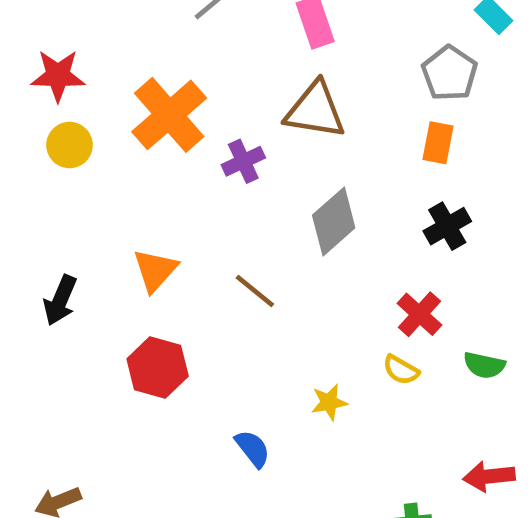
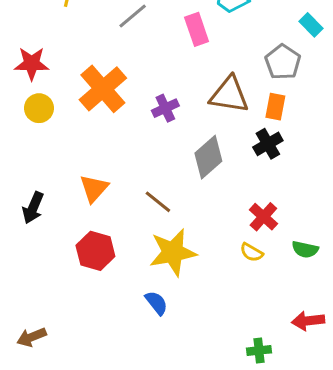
brown triangle: (315, 110) -> (229, 95), moved
purple cross: (243, 161) -> (165, 108), moved
black cross: (447, 226) -> (268, 144), moved
yellow star: (329, 402) -> (173, 252), moved, size x2.0

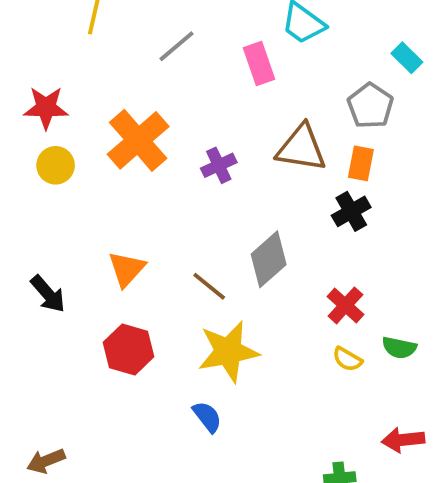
gray diamond: (208, 157) -> (269, 259), moved
black arrow: (33, 208) -> (48, 294), turned -64
yellow semicircle: (252, 252) -> (347, 359), moved

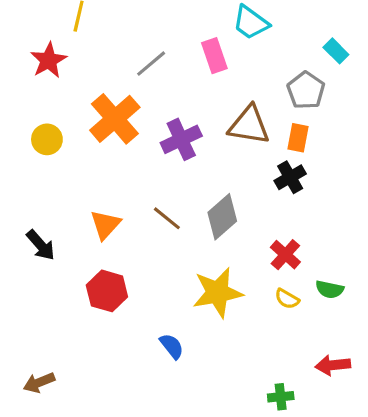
gray line: (177, 46) -> (151, 64), moved
red star: (46, 108) -> (49, 60), moved, turned -30
purple cross: (219, 165) -> (181, 139), size x1.4
brown line: (209, 286) -> (167, 218), moved
yellow star: (228, 351) -> (217, 293), moved

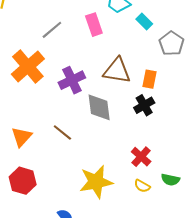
cyan rectangle: (336, 51) -> (144, 21), moved
gray pentagon: (306, 90) -> (171, 43), moved
gray diamond: (222, 217) -> (99, 107), moved, turned -56

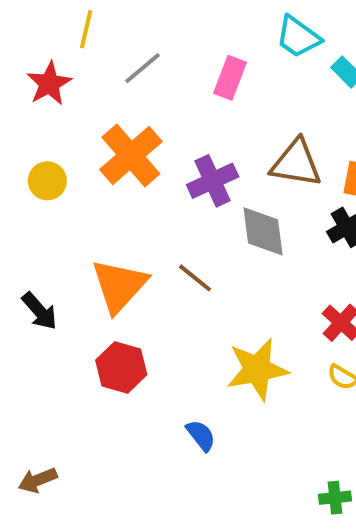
pink rectangle: (94, 25) -> (230, 78), moved, turned 40
gray line: (52, 30) -> (143, 68), moved
orange triangle: (22, 137) -> (119, 286), size x1.5

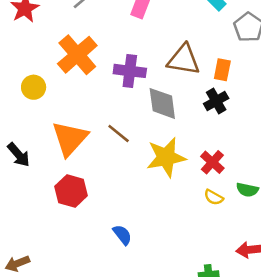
yellow circle: (47, 181) -> (34, 87), moved
purple cross: (213, 181) -> (130, 71), turned 32
yellow star: (257, 369) -> (166, 157), moved

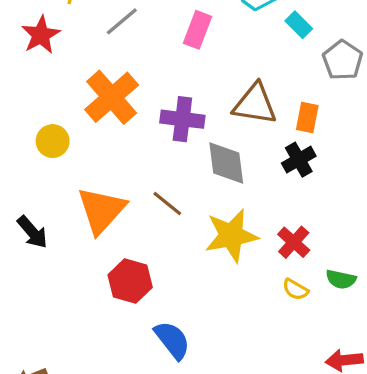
red hexagon: (71, 191) -> (130, 281), moved
blue semicircle: (122, 235) -> (172, 340), size x1.4

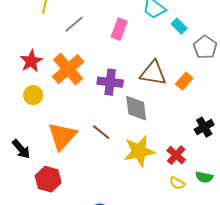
red star: (41, 35) -> (31, 61), moved
orange rectangle: (307, 117) -> (184, 81), turned 30
black cross: (299, 160) -> (204, 127), moved
red hexagon: (130, 281) -> (48, 179), moved

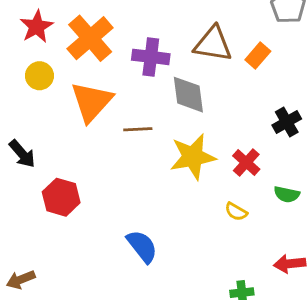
brown line: (101, 132) -> (138, 129), turned -42
orange triangle: (62, 136) -> (92, 102), moved
yellow semicircle: (177, 183) -> (236, 212), moved

